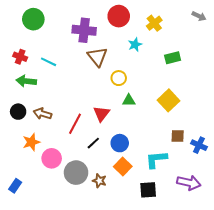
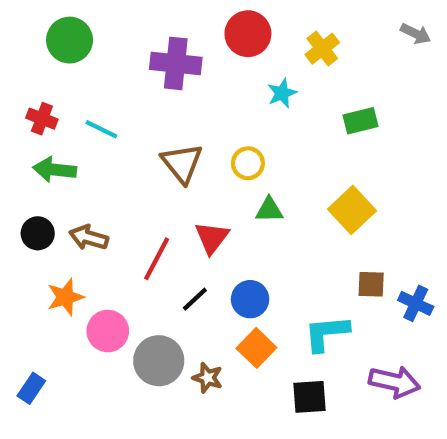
brown triangle: (97, 57) -> (182, 163), moved

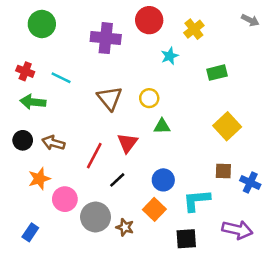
yellow square: (352, 210) -> (227, 126), moved
blue circle: (250, 299) -> (163, 180), moved
blue rectangle: (31, 388) -> (30, 232), moved

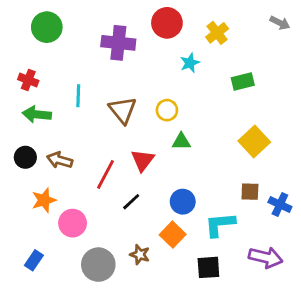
cyan line: (61, 78) -> (78, 96), moved, turned 66
gray circle: (96, 217) -> (98, 265), moved

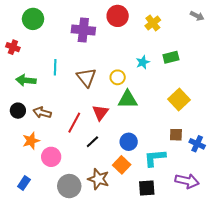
cyan star: (190, 63) -> (143, 62), moved
red cross: (28, 80) -> (13, 47), moved
green triangle: (181, 142) -> (128, 99), size x1.5
brown star: (140, 255) -> (98, 179), size x1.5

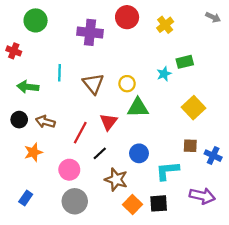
cyan star: (143, 62) -> (164, 74), moved
pink circle: (51, 157) -> (69, 170), moved
orange square: (122, 165) -> (132, 205), moved
brown star: (98, 179) -> (116, 179), moved

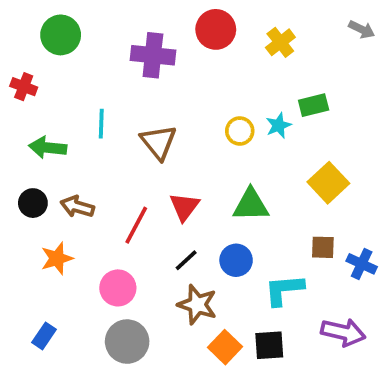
yellow circle: (127, 84) -> (240, 131), moved
green triangle: (138, 108) -> (251, 205), moved
black line: (100, 153) -> (186, 260), moved

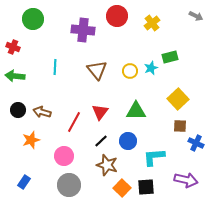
brown triangle: (158, 142) -> (97, 70), moved
green arrow: (48, 148) -> (15, 76), moved
brown square: (323, 247) -> (180, 126), moved

